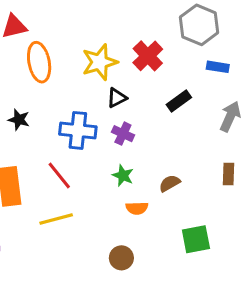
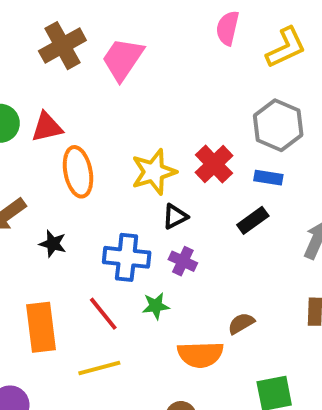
blue rectangle: (218, 67) -> (268, 178), moved
green star: (123, 176) -> (156, 306), moved, turned -30
orange semicircle: (137, 208) -> (200, 354), size x1.6

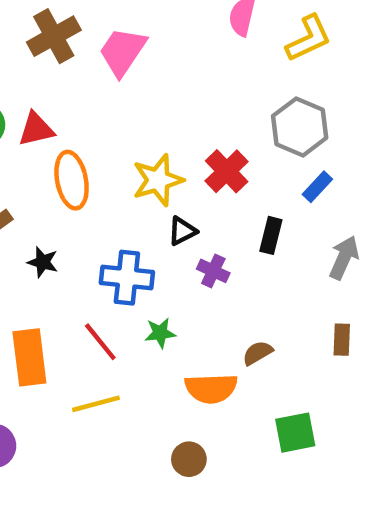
blue rectangle: (268, 178) -> (317, 187), moved, turned -56
black rectangle: (253, 220) -> (271, 235), turned -40
purple cross: (183, 261) -> (213, 271), moved

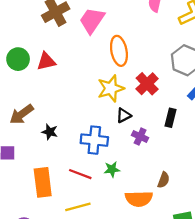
orange ellipse: (72, 180) -> (119, 51), moved
red line: (100, 342) -> (80, 174), turned -30
brown semicircle: (258, 353) -> (164, 180), turned 140

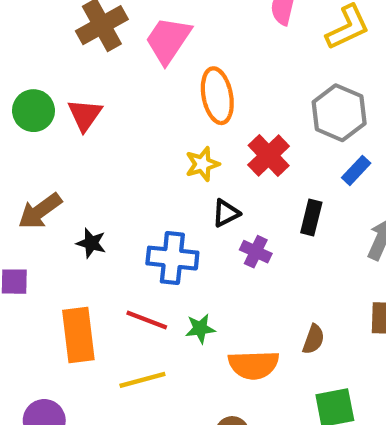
red triangle: (46, 61) -> (85, 115), turned -42
yellow star: (111, 88) -> (202, 164), size x0.7
green star: (112, 169) -> (200, 329), moved
brown semicircle: (164, 180) -> (313, 339), moved

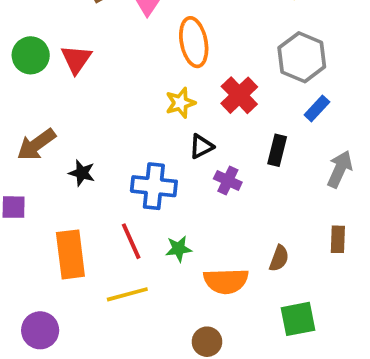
red line: (147, 320) -> (131, 241), turned 45

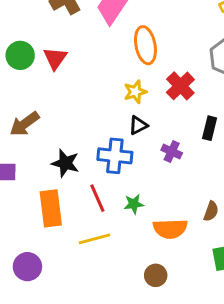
black triangle: (201, 146) -> (138, 125), moved
black star: (82, 173) -> (65, 163), moved, size x1.4

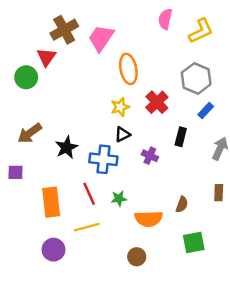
red triangle: (55, 58) -> (46, 57), moved
black star: (65, 163) -> (67, 147), moved, turned 30
purple circle: (27, 267) -> (53, 250), moved

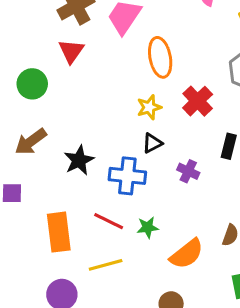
red triangle: (46, 57) -> (71, 51), moved
green circle: (26, 77) -> (32, 84), moved
red line: (89, 194) -> (109, 221), turned -40
orange semicircle: (149, 219) -> (187, 254), turned -36

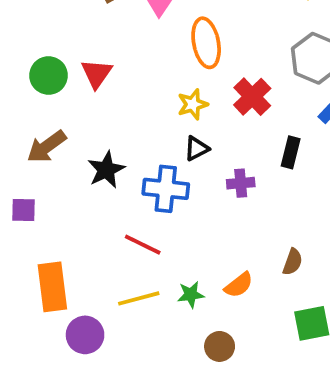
red triangle: (71, 51) -> (97, 74), moved
purple cross: (188, 171) -> (241, 183), turned -30
green star: (148, 227) -> (191, 295), moved
orange rectangle: (59, 232) -> (52, 287), moved
orange semicircle: (187, 254) -> (239, 285), size x0.7

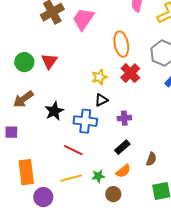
orange ellipse: (206, 43) -> (121, 44), moved
black rectangle: (291, 152) -> (122, 147), moved, turned 35
brown circle: (220, 346) -> (113, 194), moved

